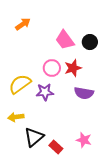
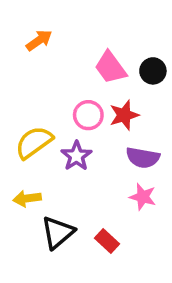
purple star: (45, 92) -> (76, 156), turned -30
pink star: (84, 140) -> (143, 197), moved
red rectangle: (56, 147) -> (107, 241), moved

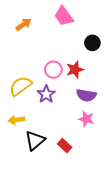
pink trapezoid: (110, 68) -> (64, 16), moved

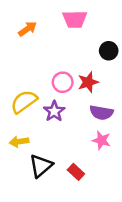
pink trapezoid: (64, 16) -> (75, 19), turned -55

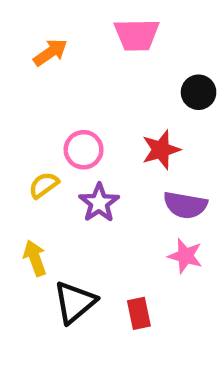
pink circle: (63, 82) -> (84, 150), moved
yellow semicircle: (24, 102) -> (44, 185), size x0.6
yellow arrow: (19, 142) -> (35, 258), turned 78
red rectangle: (76, 172) -> (139, 313), turned 35

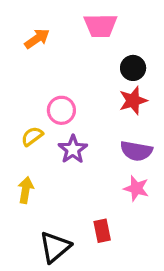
black circle: (199, 92) -> (133, 68), moved
red star: (161, 150) -> (133, 101), moved
yellow arrow: (35, 258) -> (26, 190), turned 30
black triangle: (75, 302) -> (55, 247), moved

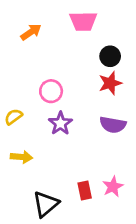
yellow semicircle: (32, 136) -> (13, 117), moved
pink star: (136, 188) -> (113, 187), moved, turned 30
yellow arrow: (26, 190) -> (21, 157), turned 85

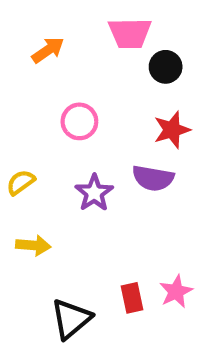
black circle: (110, 56) -> (166, 67), moved
pink circle: (51, 91) -> (79, 121), moved
purple semicircle: (113, 125) -> (153, 178), moved

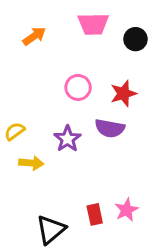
black circle: (166, 67) -> (135, 39), moved
pink circle: (79, 121) -> (78, 87), moved
yellow arrow: (33, 245) -> (31, 163), moved

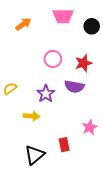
yellow arrow: (31, 163) -> (31, 116), moved
pink star: (126, 210) -> (90, 127), moved

